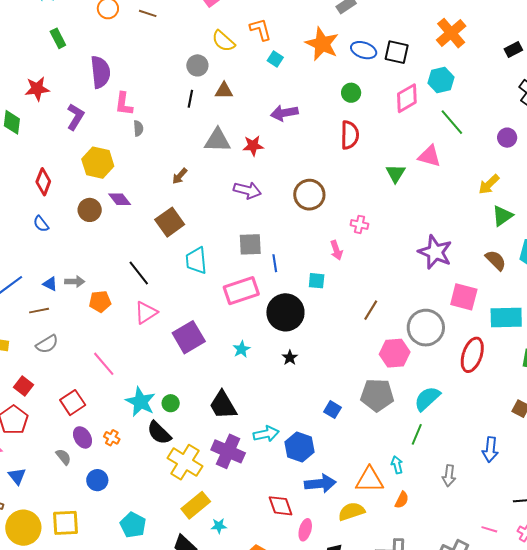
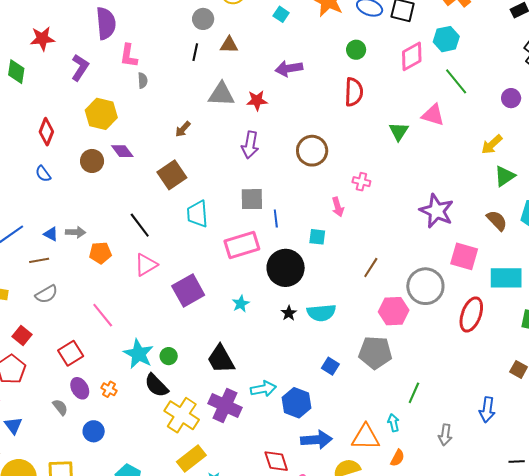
purple arrow: (247, 190) -> (250, 145), turned 84
cyan semicircle: (427, 399) -> (321, 313), moved, turned -144

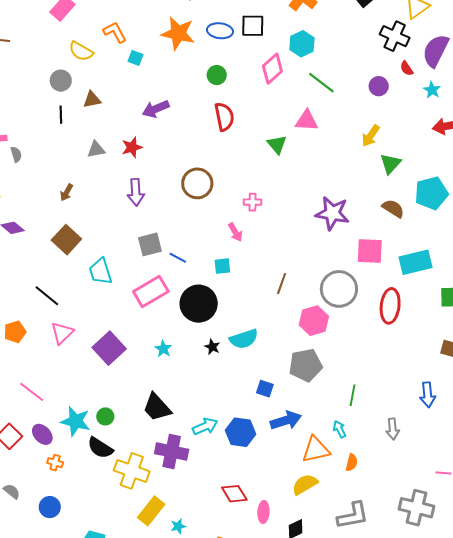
gray triangle: (221, 94) -> (96, 150), size x0.7
blue line: (276, 218) -> (178, 258), turned -42
purple ellipse: (80, 388) -> (42, 434), moved
blue arrow: (316, 440) -> (286, 420), moved

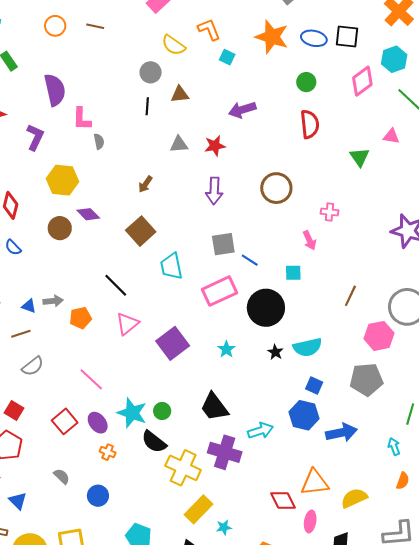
pink triangle: (307, 121) -> (391, 136), size x0.7
blue square: (265, 389) -> (314, 386), moved
blue hexagon: (241, 432) -> (304, 415), moved
orange triangle: (316, 450) -> (315, 483), moved

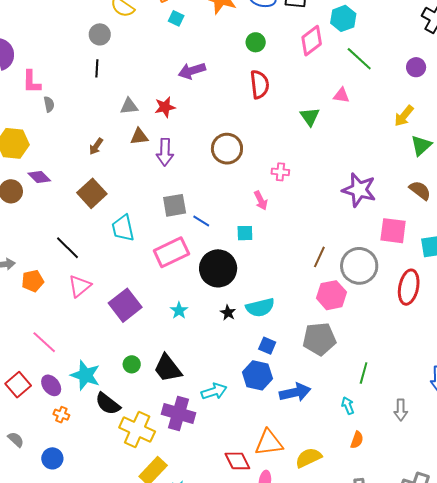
brown triangle: (180, 94) -> (139, 136), moved
brown line: (350, 296) -> (319, 257), moved
green circle: (162, 411) -> (132, 364), moved

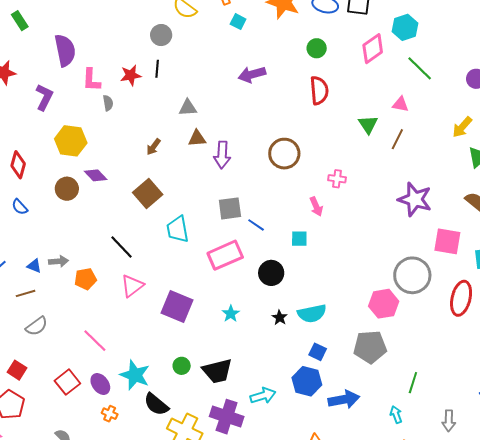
red star: (165, 107) -> (131, 75), moved
brown line: (319, 257) -> (397, 139), moved
black circle: (218, 268) -> (271, 273), size x0.7
purple square: (125, 305) -> (177, 306), turned -32
black trapezoid: (168, 368) -> (217, 371), turned -68

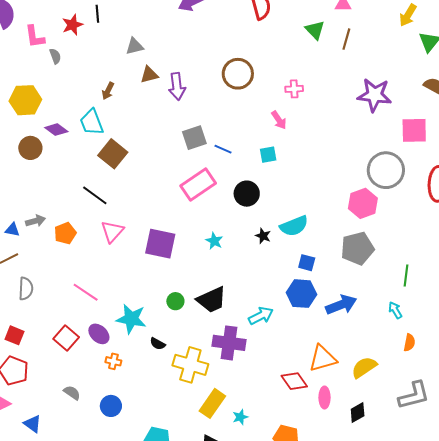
brown square: (148, 193) -> (113, 154), moved
cyan trapezoid: (178, 229) -> (92, 122), moved
gray semicircle: (37, 326) -> (26, 289), turned -40
black semicircle: (156, 404) -> (158, 344), size x0.6

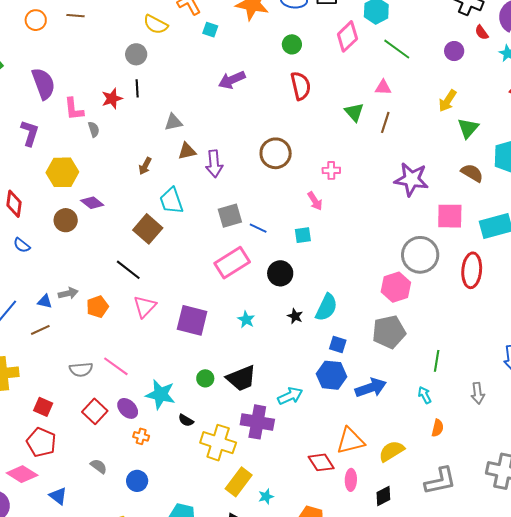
cyan trapezoid: (92, 122) -> (171, 201), moved
cyan semicircle: (294, 226) -> (326, 307), turned -44
gray semicircle: (26, 289) -> (81, 369), moved, turned 80

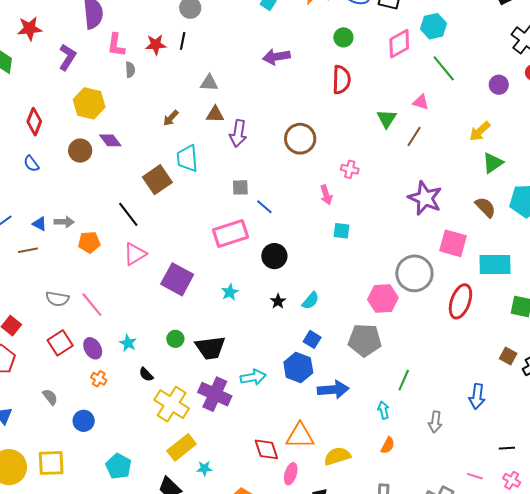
gray square: (230, 216) -> (240, 187), size x0.7
cyan square: (303, 235) -> (341, 231), moved
cyan semicircle: (326, 307) -> (311, 301), size x0.7
cyan star: (161, 394) -> (128, 343), size x0.6

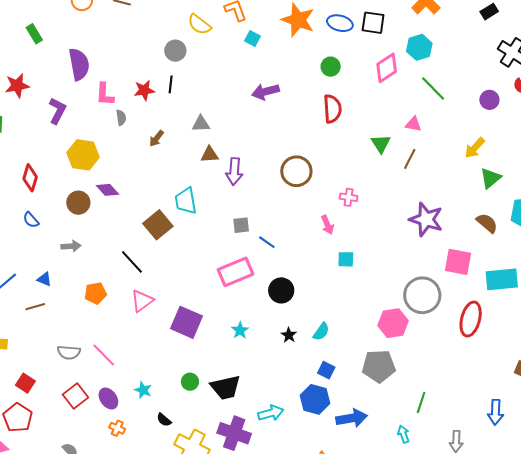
brown arrow: (171, 118) -> (157, 138), moved
gray arrow: (64, 222) -> (71, 246), moved

